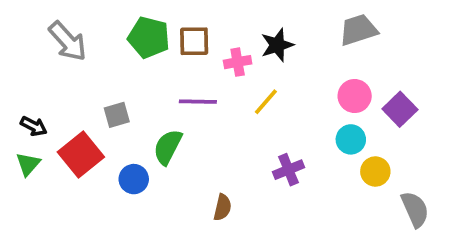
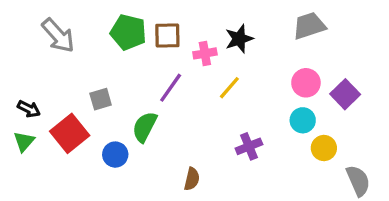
purple line: (198, 102) -> (171, 88), turned -56

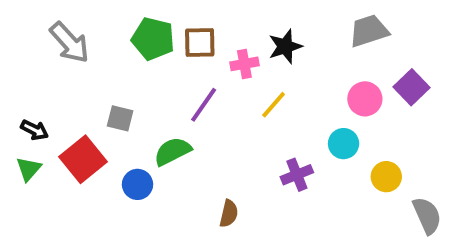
purple square: (345, 94) -> (412, 87), moved
gray square: (101, 99) -> (120, 118), turned 30
cyan circle: (303, 120) -> (344, 144), moved
green semicircle: (145, 127) -> (172, 151), turned 36

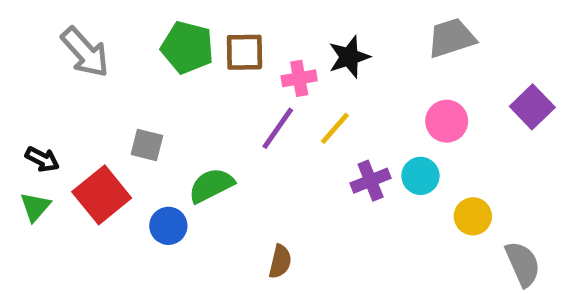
purple square: (412, 87) -> (532, 107), moved
purple line: (204, 105) -> (278, 128), moved
purple cross: (297, 175) -> (371, 181), moved

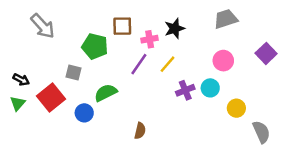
green pentagon: (187, 47) -> (95, 46), moved

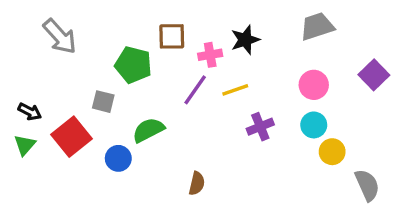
yellow line: (167, 64) -> (235, 90), turned 30
cyan circle: (210, 88) -> (314, 125), moved

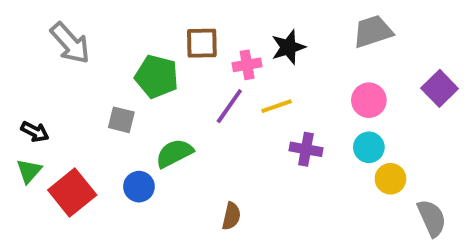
purple cross: (260, 127) -> (306, 149), turned 32
red square: (71, 137) -> (72, 193), moved

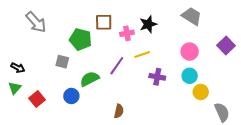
gray trapezoid: (373, 31) -> (192, 16), turned 50
purple line: (229, 106) -> (117, 66), moved
red square: (72, 193) -> (37, 99), size x0.7

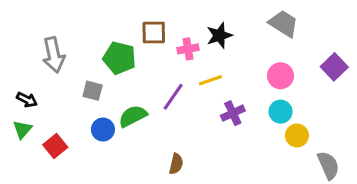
gray arrow: (36, 22) -> (54, 55), moved, turned 30
purple cross: (157, 77) -> (233, 113), turned -35
blue circle: (71, 96) -> (103, 130), moved

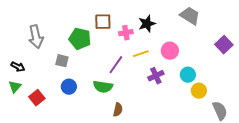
pink circle: (281, 76) -> (170, 51), moved
green semicircle: (133, 116) -> (103, 87), moved, turned -144

